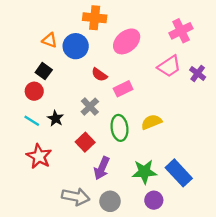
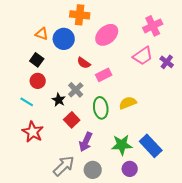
red circle: (34, 91) -> (38, 81), moved
black star: (56, 118) -> (59, 100), moved
gray arrow: (76, 197) -> (64, 166), turned -55

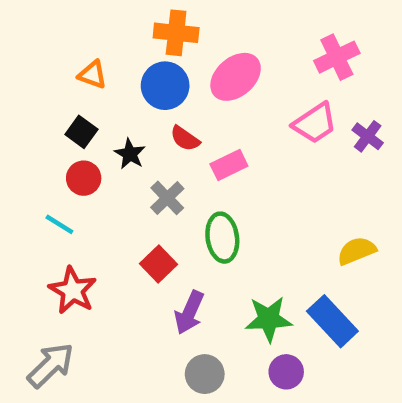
blue circle: (64, 39) -> (165, 86), moved
black star: (59, 100) -> (130, 154), moved
yellow semicircle: (128, 103) -> (357, 251), moved
gray arrow: (64, 166) -> (51, 365), moved

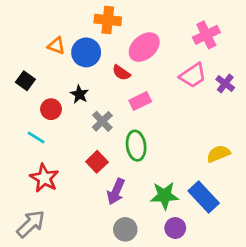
blue circle: (165, 86) -> (86, 52), moved
black square: (81, 132) -> (25, 81), moved
red semicircle: (185, 138) -> (121, 73), moved

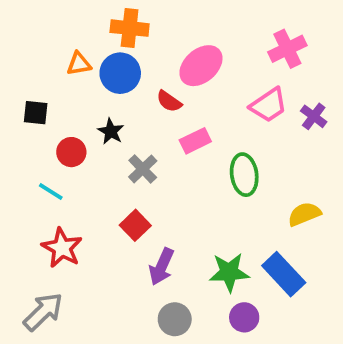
orange cross: (108, 20) -> (130, 28), moved
orange triangle: (56, 46) -> (79, 64), turned -30
black square: (25, 81) -> (36, 113), turned -30
green ellipse: (136, 146) -> (244, 175), moved

